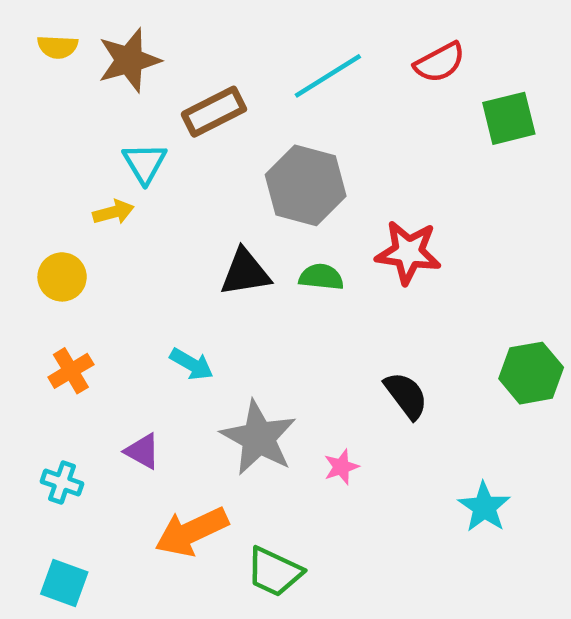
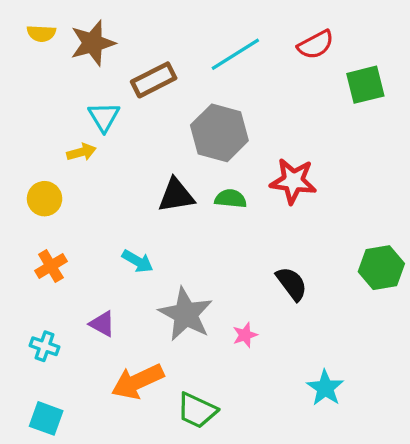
cyan star: (484, 507) -> (325, 388), moved

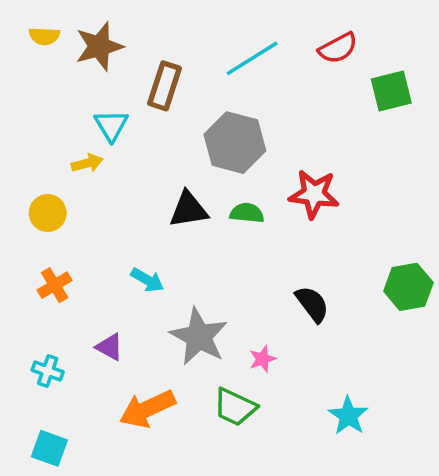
brown rectangle: (154, 80) -> (164, 86), turned -45
green trapezoid: (197, 410) -> (235, 407), moved

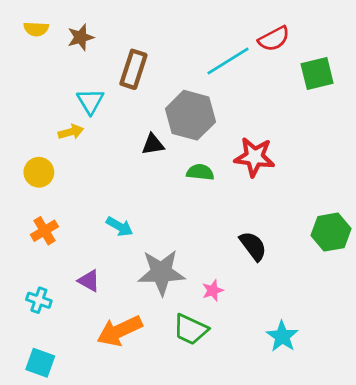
brown star: (99, 46) -> (81, 37), size x0.7
cyan line: (252, 58) -> (228, 61), moved
black triangle: (189, 210) -> (153, 144), moved, size x0.7
gray star: (199, 337) -> (161, 272), turned -30

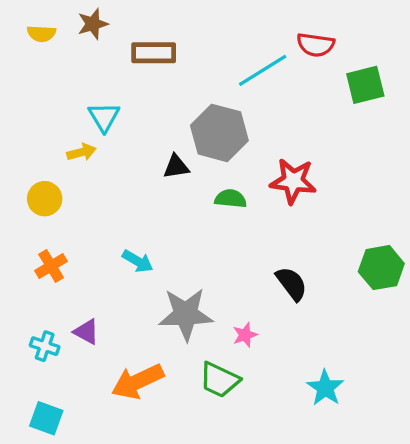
brown star: (81, 37) -> (93, 24), moved
red semicircle: (274, 39) -> (316, 45), turned 36
brown rectangle: (133, 69) -> (154, 53), moved, turned 72
purple triangle: (89, 281) -> (86, 332), moved

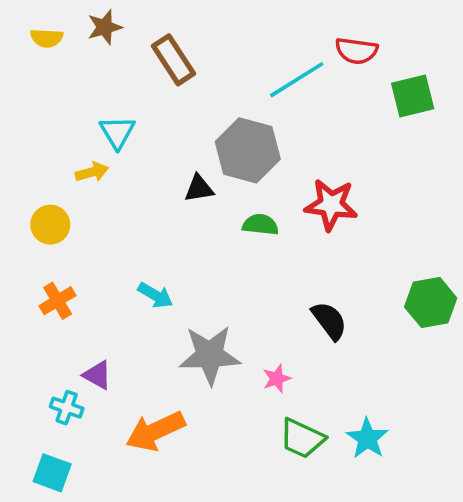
brown rectangle: (154, 53) -> (173, 60), turned 57
cyan cross: (45, 346) -> (67, 408), moved
green trapezoid: (219, 380) -> (302, 438), moved

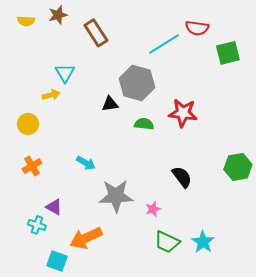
cyan square: (52, 473) -> (57, 261), moved

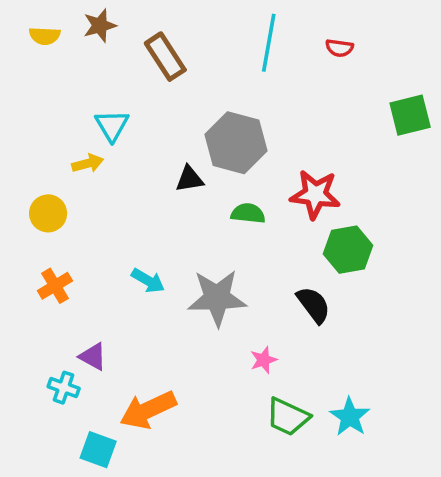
red semicircle: (197, 28) -> (339, 48), size x0.7
cyan line: (164, 44) -> (269, 43), moved, turned -48
green square: (228, 53) -> (410, 115), moved
green hexagon: (238, 167) -> (348, 250), moved
gray star: (116, 196) -> (217, 298), moved

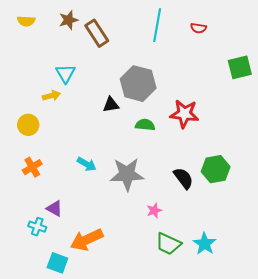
brown star: (100, 26) -> (69, 20), moved
green hexagon: (348, 250) -> (216, 169), moved

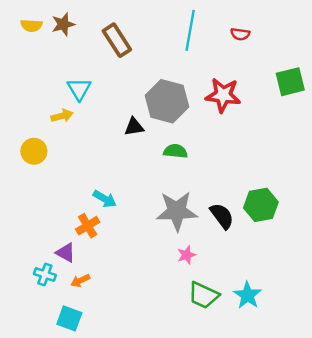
brown star: (69, 20) -> (63, 24), moved
red star: (184, 114) -> (223, 95), moved
orange cross: (32, 167) -> (88, 226), moved
gray star: (127, 174) -> (177, 211), moved
orange arrow: (87, 240) -> (80, 281), moved, size x0.5

